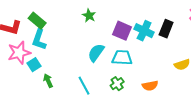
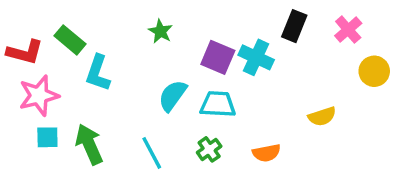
black rectangle: (166, 29) -> (294, 26), moved
cyan L-shape: (39, 40) -> (98, 73), moved
cyan square: (34, 65) -> (47, 137), moved, turned 32
green arrow: (48, 81) -> (89, 144), size x1.6

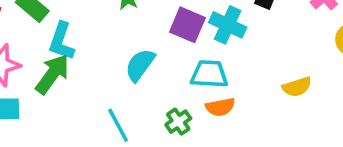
cyan trapezoid: (218, 104) -> (209, 74), moved
green arrow: (89, 144) -> (52, 74), moved, turned 60
orange semicircle: (266, 153) -> (220, 107), moved

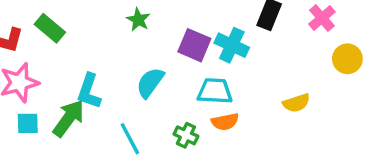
cyan L-shape: (61, 41) -> (89, 91), moved
green arrow: (52, 74) -> (69, 118), moved
green cross: (178, 122) -> (186, 135), turned -30

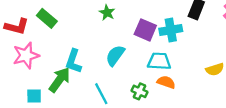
cyan cross: (232, 45) -> (171, 30), turned -35
orange semicircle: (225, 122) -> (166, 82), turned -150
cyan square: (28, 123) -> (34, 96), moved

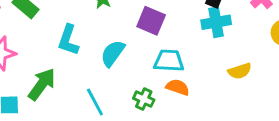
cyan cross: (171, 30) -> (216, 22), moved
cyan L-shape: (73, 61) -> (68, 40), moved

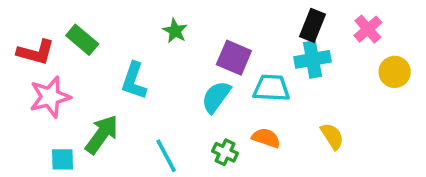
cyan semicircle: (113, 53) -> (216, 97), moved
cyan trapezoid: (169, 61) -> (271, 88), moved
yellow semicircle: (240, 71) -> (332, 136), moved, turned -105

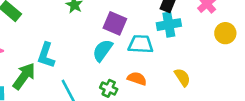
cyan L-shape: (134, 81) -> (46, 55), moved

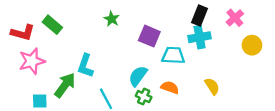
cyan semicircle: (103, 50) -> (138, 76), moved

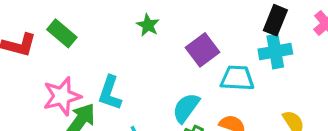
purple square: (149, 36) -> (203, 50), turned 30
pink star: (32, 61) -> (62, 96), moved

